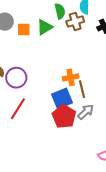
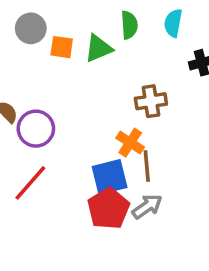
brown cross: (75, 22) -> (151, 101), moved
orange cross: (71, 77) -> (130, 143), turned 35

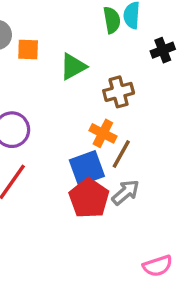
green semicircle: (129, 25) -> (112, 20), moved
green triangle: (98, 48) -> (73, 66), moved
brown line: (147, 166) -> (121, 154), turned 40

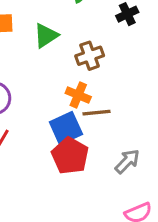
brown line: (121, 154) -> (97, 113), turned 60
gray arrow: (126, 192) -> (127, 161), moved

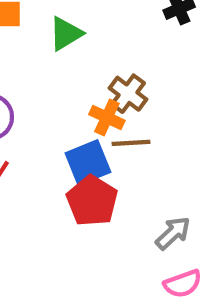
brown cross: (90, 56) -> (128, 94), moved, turned -36
gray arrow: (127, 161) -> (173, 233), moved

